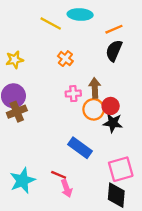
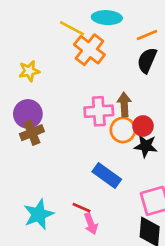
orange cross: (65, 59) -> (89, 50), moved, size x1.6
pink cross: (73, 94) -> (99, 111), size x1.5

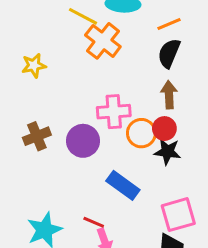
brown arrow: (124, 105) -> (169, 95), moved
purple circle: (28, 114) -> (83, 141), moved

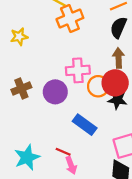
orange cross: (103, 41) -> (70, 18), turned 30
red circle: (164, 129) -> (115, 83), size x1.5

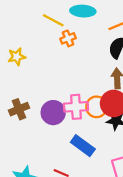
orange cross: (70, 18) -> (68, 38), size x0.6
pink cross: (78, 70) -> (76, 107), moved

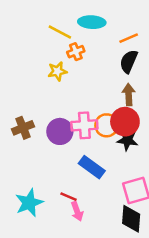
yellow star: (17, 57) -> (57, 71), moved

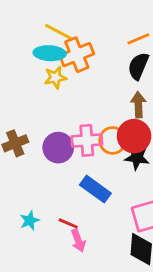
cyan ellipse: (92, 22) -> (50, 53), moved
orange cross: (76, 52) -> (77, 55), size x1.6
cyan star: (29, 203) -> (30, 221), moved, size x0.6

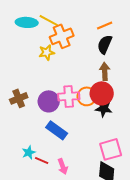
cyan ellipse: (50, 53) -> (27, 22), moved
blue rectangle: (95, 189) -> (57, 130), moved
red line: (68, 223) -> (42, 160), moved

